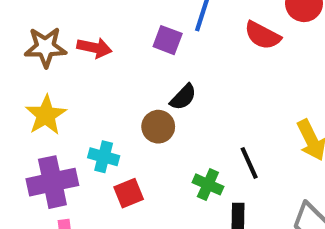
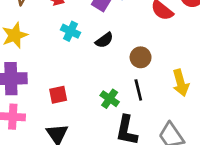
brown circle: (158, 127) -> (141, 57), moved
cyan cross: (104, 157) -> (71, 31), moved

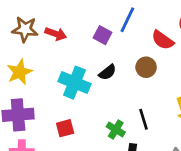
cyan cross: (71, 31) -> (74, 83), moved, size x1.6
brown circle: (141, 57) -> (146, 67), moved

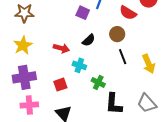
red arrow: (56, 34) -> (61, 48), moved
cyan cross: (74, 83) -> (79, 65), moved, size x0.6
black line: (144, 119) -> (123, 57), moved

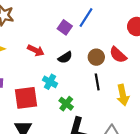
red semicircle: (128, 13) -> (118, 55), moved
red arrow: (61, 48) -> (36, 50), moved
red square: (60, 85) -> (26, 98), size x1.6

